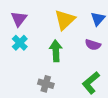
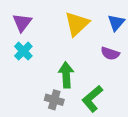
green arrow: (56, 51) -> (66, 75), moved
green L-shape: (91, 83) -> (92, 99), moved

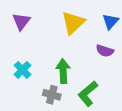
cyan cross: (23, 51) -> (22, 70), moved

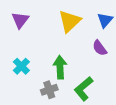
purple semicircle: (105, 51) -> (100, 48), turned 35
gray cross: (52, 95) -> (49, 90), turned -35

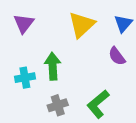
cyan cross: (21, 66) -> (25, 78), turned 35
green arrow: (60, 67) -> (53, 66), moved

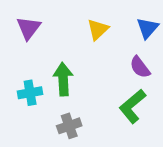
yellow triangle: (82, 25) -> (98, 30), size x0.7
green L-shape: (98, 104) -> (132, 106), moved

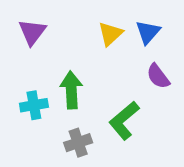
blue triangle: (147, 28) -> (148, 32), moved
green L-shape: (132, 106) -> (124, 121), moved

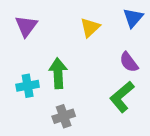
blue triangle: (148, 32) -> (133, 18), moved
green L-shape: (124, 121) -> (122, 97), moved

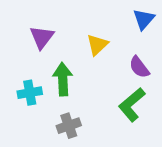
purple triangle: (26, 26) -> (42, 37), moved
yellow triangle: (90, 27) -> (97, 45), moved

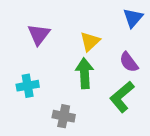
green arrow: (63, 79) -> (84, 73), moved
gray cross: (69, 126) -> (64, 116), turned 30

